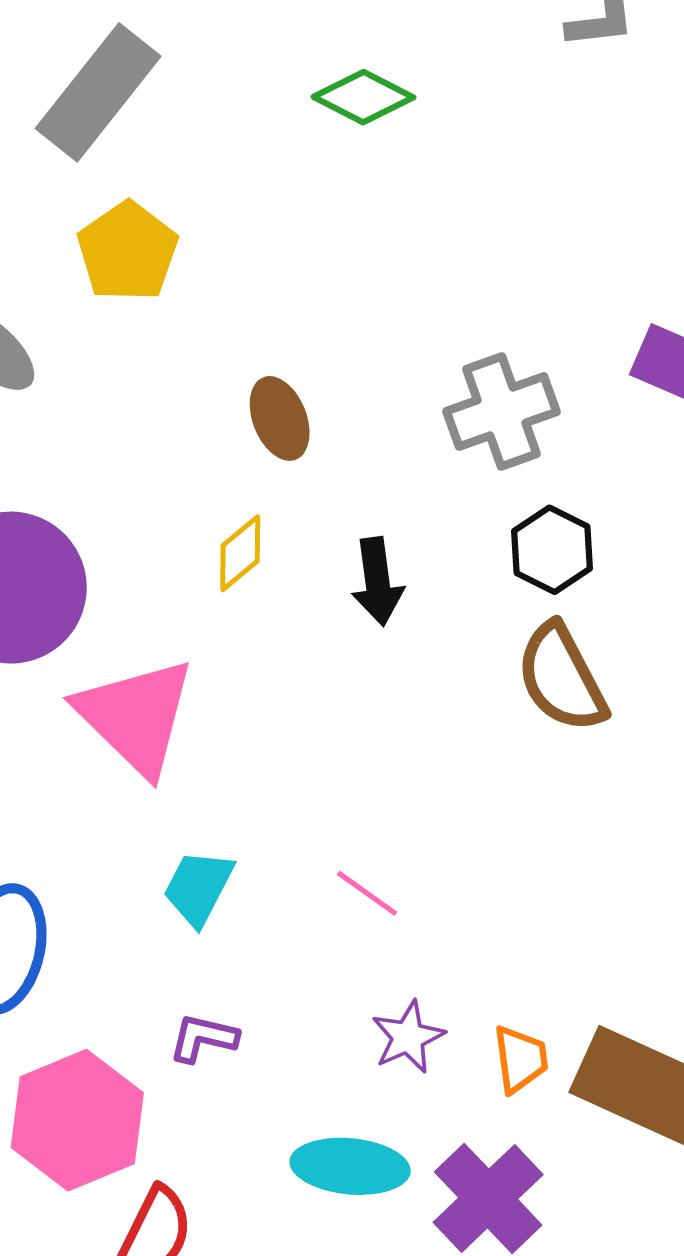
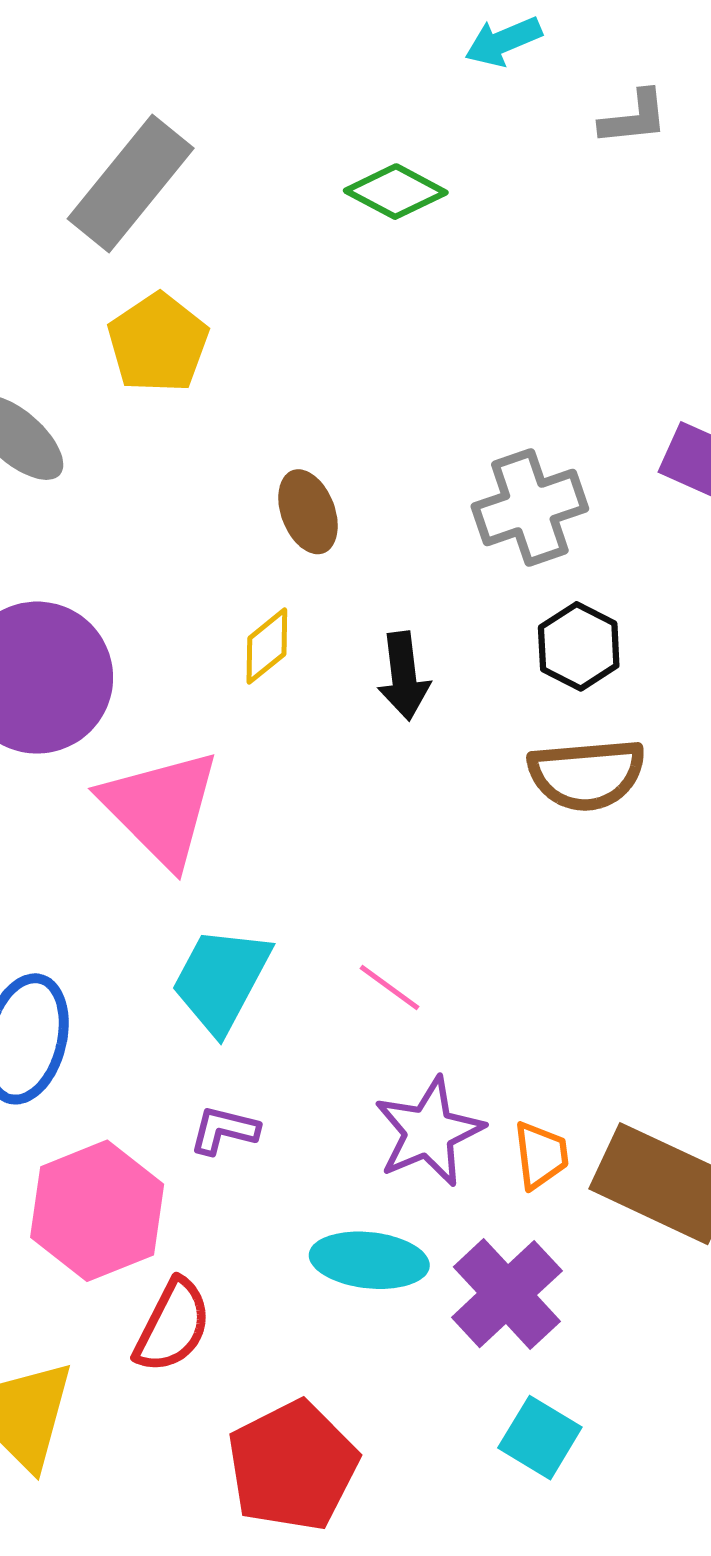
brown semicircle: (562, 678) -> (587, 774), turned -68
cyan trapezoid: (198, 888) -> (221, 980), size x1.4
purple star: (408, 1037) -> (429, 1132), size x1.5

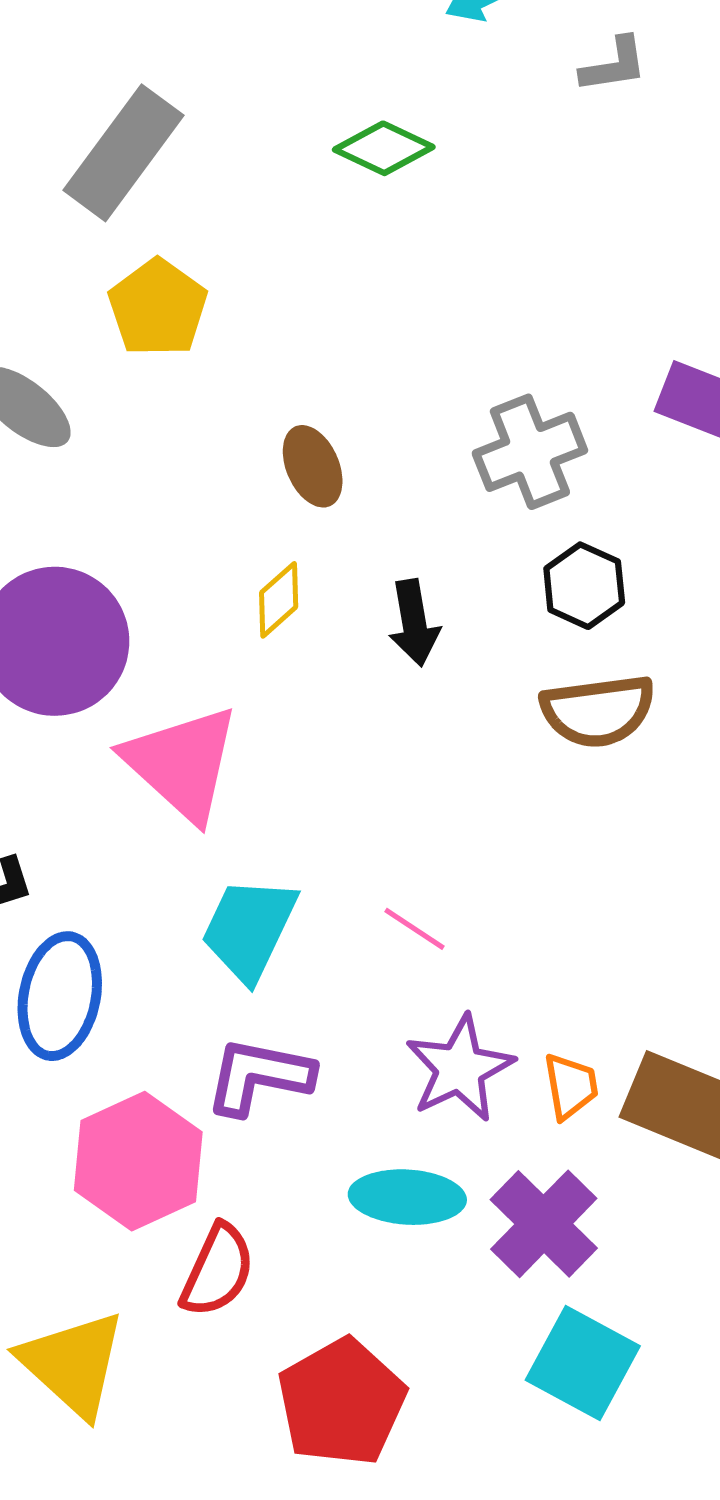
purple L-shape: (224, 1130) -> (259, 1076), size x1.6
cyan square: (540, 1438) -> (583, 1363), size x1.4

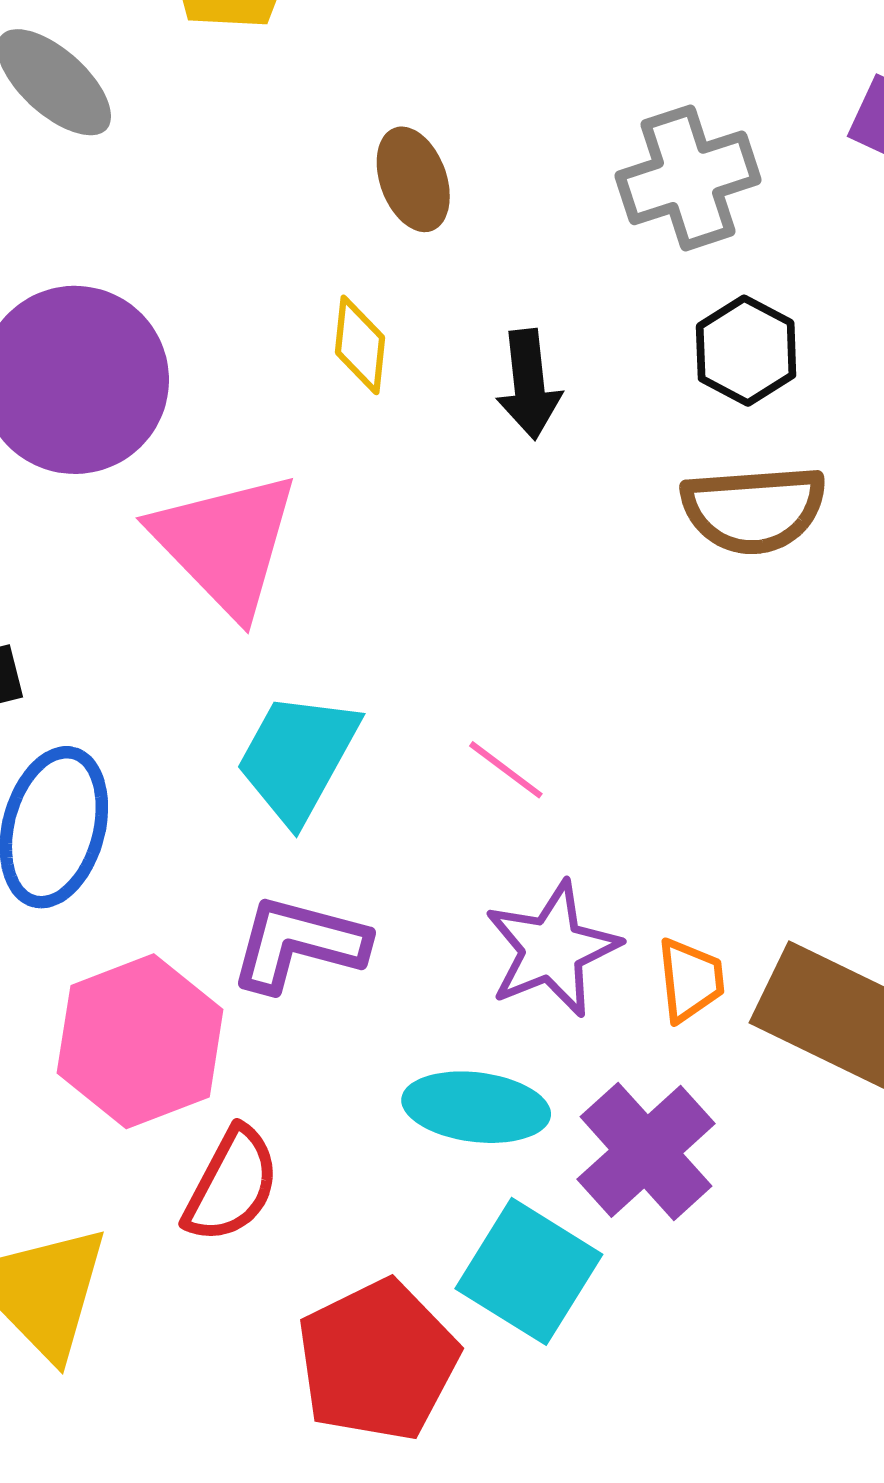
yellow diamond: (279, 600) -> (360, 345), turned -46
cyan square: (583, 1363) -> (529, 1271), moved

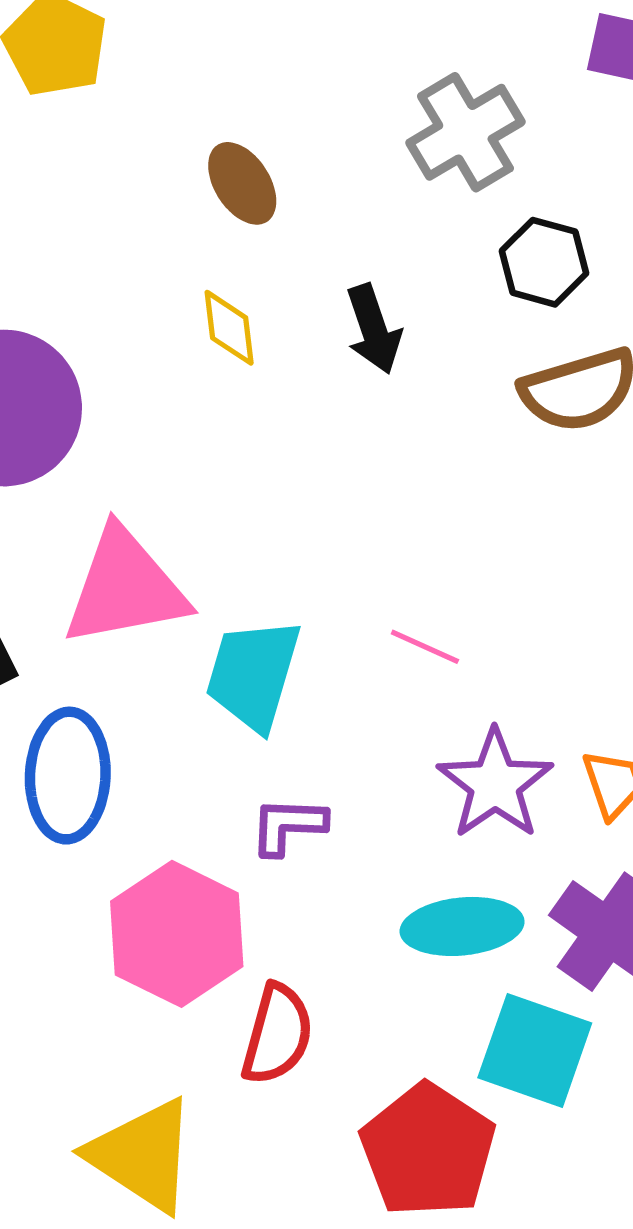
pink triangle: (226, 543) -> (125, 587), moved, turned -44
purple L-shape: (299, 944) -> (288, 826), size x0.7

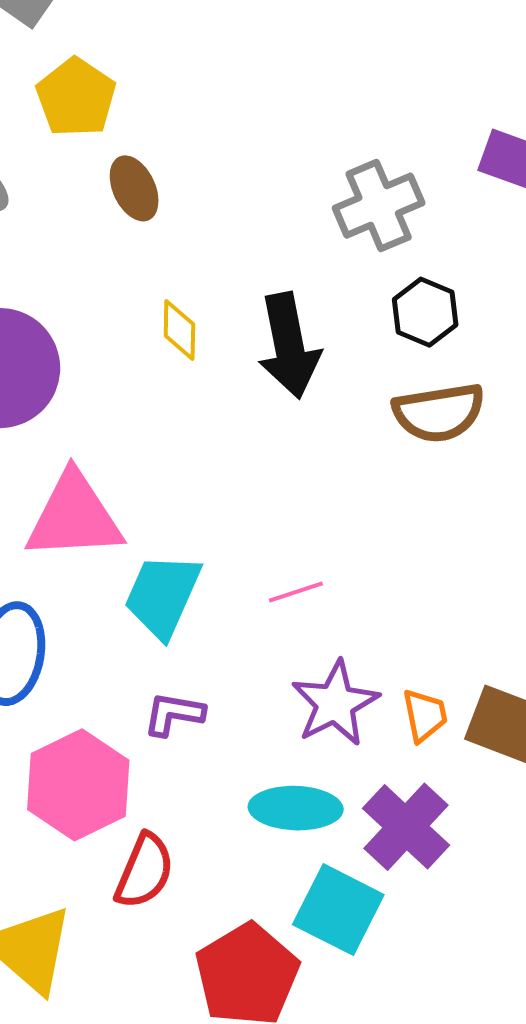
brown ellipse: (242, 183) -> (134, 188), moved
black arrow: (374, 329) -> (289, 346), size x1.5
pink line: (425, 647) -> (296, 592), turned -50

